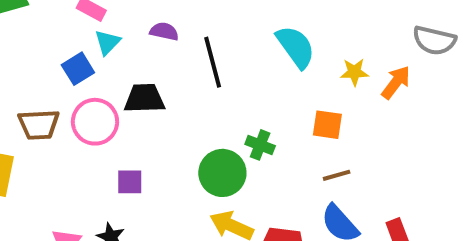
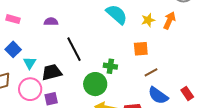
cyan triangle: (107, 42) -> (30, 63), moved
black line: (213, 62) -> (74, 49), moved
black trapezoid: (144, 98) -> (52, 72), moved
pink circle: (95, 122) -> (30, 89), moved

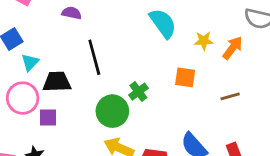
green cross: (110, 66) -> (138, 92), turned 32
brown line: (151, 72) -> (230, 96), moved

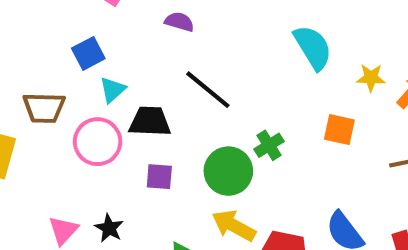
black line: (94, 57) -> (208, 90), turned -40
purple square: (48, 117) -> (159, 177), moved

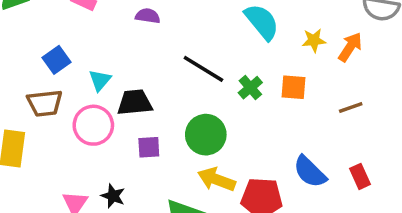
blue square: (88, 53) -> (56, 60), moved
black line: (208, 90) -> (203, 69), moved
green cross: (269, 145) -> (250, 88), moved

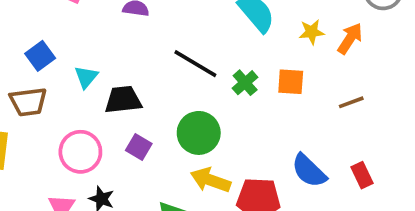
pink circle: (93, 125) -> (80, 152), moved
purple square: (149, 147) -> (139, 147), turned 35

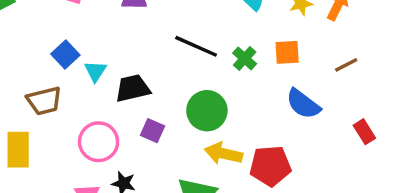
blue square: (40, 56) -> (65, 54), moved
blue semicircle: (309, 171) -> (303, 104), moved

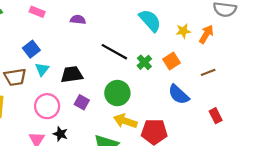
orange square: (287, 52) -> (172, 61), turned -35
cyan triangle: (95, 71) -> (42, 69), moved

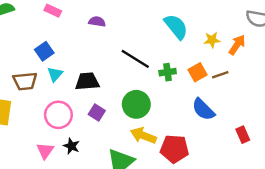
green cross: (144, 62) -> (168, 72), turned 32
brown line: (208, 72) -> (220, 75), moved

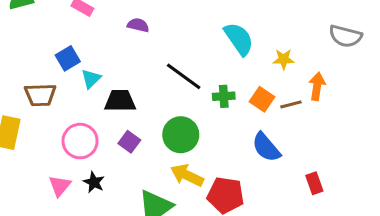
orange arrow: (237, 45) -> (317, 86), moved, turned -30
orange square: (197, 72) -> (262, 99), turned -30
cyan triangle: (55, 74) -> (91, 79), moved

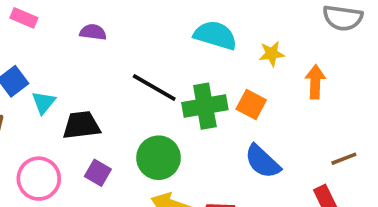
cyan semicircle: (239, 39) -> (215, 35), turned -32
green cross: (224, 96) -> (205, 106), size x1.6
brown line: (291, 104) -> (344, 159), moved

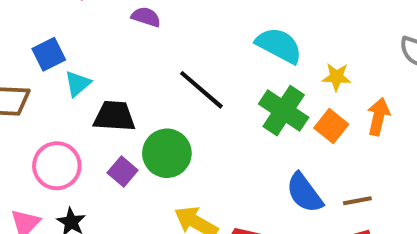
orange square: (251, 104) -> (331, 126), moved
green cross: (205, 106) -> (284, 111), moved, turned 33
green circle: (159, 158) -> (167, 153), moved
brown line: (344, 159) -> (357, 201), moved

